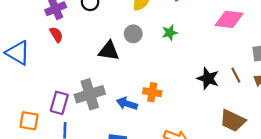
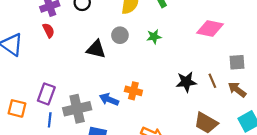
black star: (208, 78) -> (186, 82), turned -30
gray cross: (90, 94) -> (77, 109), moved

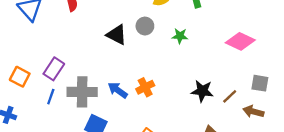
brown line: (212, 81) -> (230, 96), turned 56
brown arrow: (237, 90) -> (253, 112), turned -36
orange cross: (133, 91) -> (145, 87), turned 35

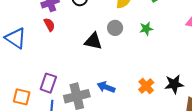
orange cross: (145, 87) -> (146, 86), moved
black star: (202, 91) -> (174, 84), moved

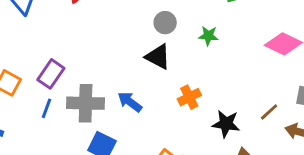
black triangle: (93, 41) -> (158, 57), moved
orange cross: (146, 86) -> (189, 97), moved

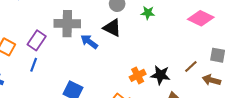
orange cross: (189, 97) -> (138, 75), moved
blue arrow: (130, 102) -> (89, 42), moved
gray cross: (86, 103) -> (67, 24), moved

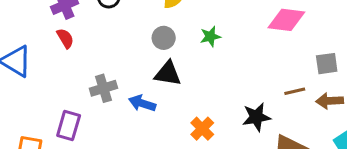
gray cross: (67, 24) -> (103, 88), size x0.7
brown line: (191, 66) -> (295, 91), turned 48
orange cross: (138, 75) -> (202, 129), moved

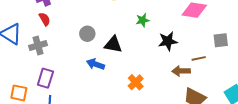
gray circle: (164, 38) -> (87, 34), moved
gray cross: (103, 88) -> (38, 46), moved
brown arrow: (330, 101) -> (181, 71), moved
black star: (256, 117) -> (168, 41), moved

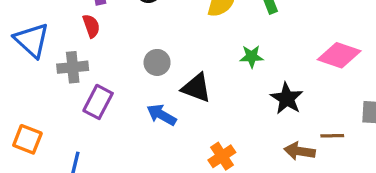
black star: (168, 41) -> (287, 98), turned 30
purple rectangle: (45, 78) -> (98, 102), moved

